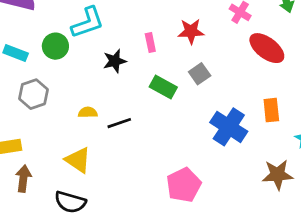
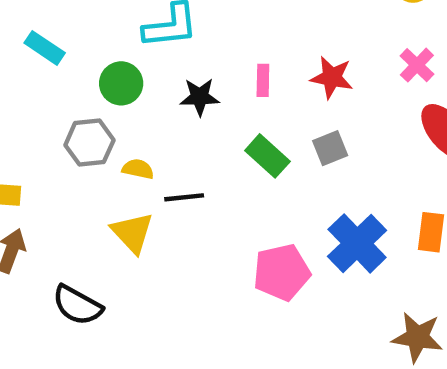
green circle: (55, 46) -> (121, 83), moved
gray hexagon: (33, 94) -> (89, 143), moved
yellow triangle: (78, 160) -> (132, 233), moved
pink pentagon: (184, 185) -> (282, 272), moved

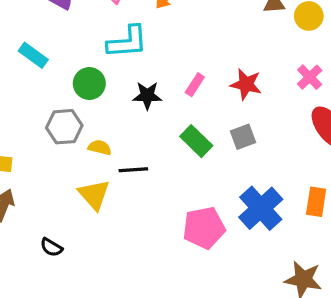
pink rectangle: (263, 80) -> (195, 85), turned 30
black semicircle: (77, 305) -> (51, 247), size x0.6

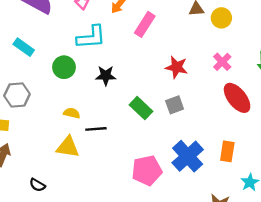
pink rectangle: (195, 85) -> (145, 24), moved, size x1.5
gray hexagon: (64, 127) -> (17, 95), moved
yellow triangle: (94, 195) -> (68, 147), turned -40

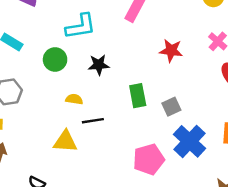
gray square: (175, 105) -> (171, 107), moved
green rectangle: (141, 108) -> (138, 96), turned 40
yellow semicircle: (72, 113) -> (74, 99), moved

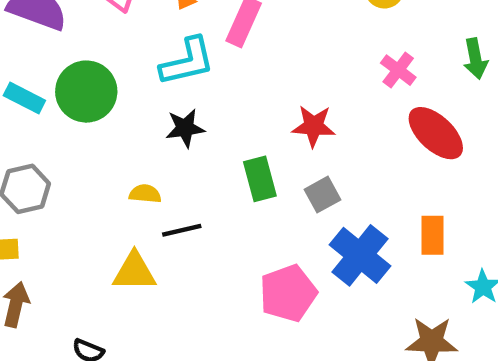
cyan L-shape: (81, 26) -> (187, 62), moved
red star: (171, 51) -> (314, 126), moved
green circle: (55, 59) -> (86, 92), moved, size x1.4

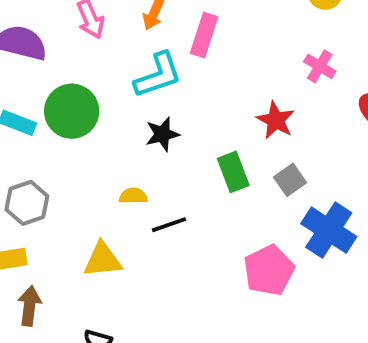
pink cross: (398, 70) -> (320, 66), moved
red star: (314, 126) -> (276, 120), turned 30
yellow triangle: (134, 272) -> (102, 260), moved

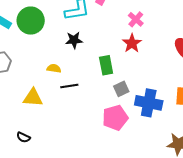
pink cross: (320, 66) -> (136, 19), moved
gray square: (290, 180) -> (121, 89), moved
blue cross: (329, 230) -> (149, 103), turned -32

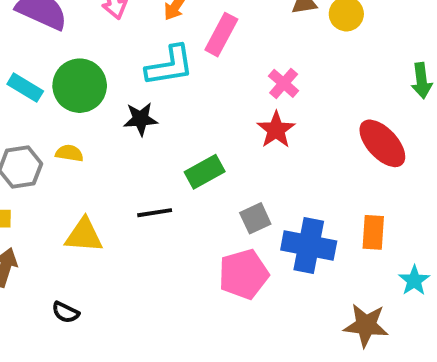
black star: (74, 40) -> (141, 119), moved
green rectangle: (106, 65) -> (205, 172), moved, turned 72
yellow semicircle: (54, 68) -> (69, 153), moved

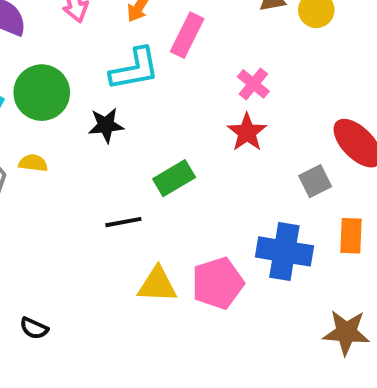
gray square: (255, 218) -> (315, 181), moved
yellow triangle: (84, 235) -> (157, 285), moved

